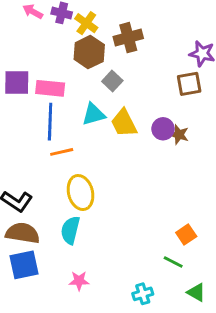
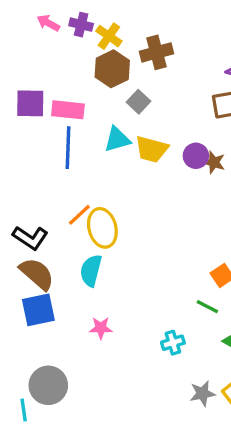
yellow trapezoid: (124, 123) -> (152, 149), turned -48
orange line: (62, 152) -> (79, 215), moved, turned -30
brown semicircle: (23, 233) -> (37, 274), turned 32

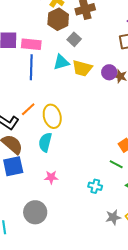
orange line: (79, 215) -> (28, 109), moved
cyan cross: (173, 343) -> (95, 186), turned 32
gray circle: (48, 385) -> (35, 212), moved

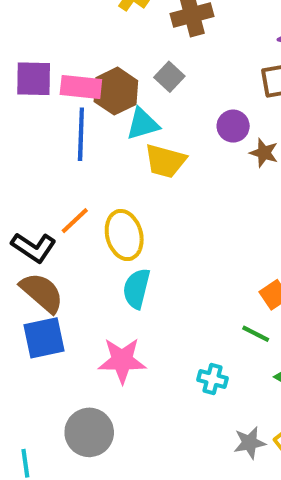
brown hexagon: (58, 19) -> (116, 91), moved
yellow trapezoid: (82, 68) -> (165, 161), moved
purple circle: (109, 72) -> (233, 126), moved
cyan semicircle: (45, 142) -> (136, 288), moved
pink star: (51, 177) -> (122, 360), size x1.6

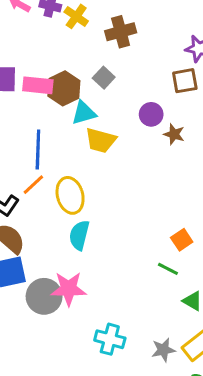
blue line: (81, 134) -> (38, 150), moved
cyan cross: (213, 379) -> (110, 339), moved, size x1.4
gray circle: (89, 432) -> (44, 296), moved

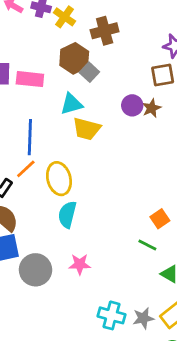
brown hexagon: (64, 88) -> (74, 58), moved
brown star: (174, 134) -> (152, 108), moved, turned 30
pink star: (69, 289) -> (80, 264), moved, size x0.7
cyan cross: (110, 339) -> (111, 315), moved

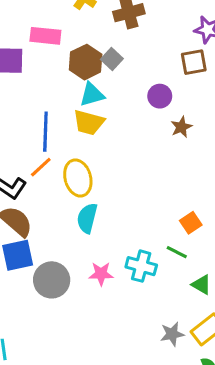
brown hexagon: (74, 58) -> (86, 62), moved
pink rectangle: (30, 79) -> (45, 36), moved
brown star: (152, 108) -> (181, 127), moved
yellow trapezoid: (87, 129) -> (89, 122), moved
cyan cross: (111, 315) -> (141, 266), moved

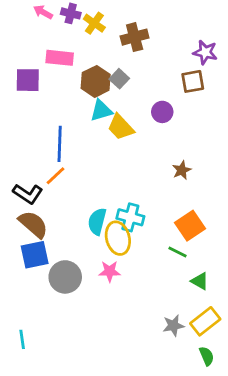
yellow trapezoid: (89, 122) -> (121, 127), moved, turned 32
brown star: (181, 127) -> (182, 170), moved
yellow ellipse: (78, 178) -> (118, 238), moved
orange square: (191, 223) -> (190, 226), size x1.5
cyan cross: (141, 266) -> (130, 217), moved

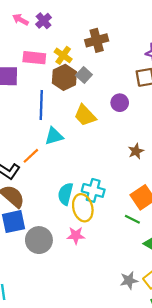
purple cross: (71, 13) -> (44, 21), turned 35
yellow cross: (94, 23) -> (63, 55), moved
cyan triangle: (101, 111) -> (54, 136), moved
blue line: (60, 144) -> (41, 105), moved

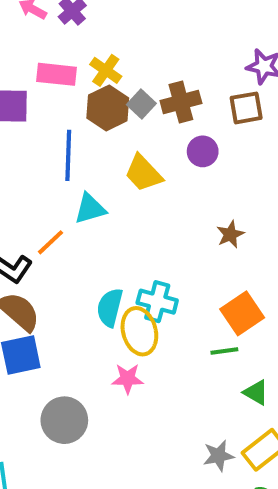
brown cross: (97, 40) -> (181, 102), moved
green line: (132, 219) -> (224, 351), turned -35
gray circle: (39, 240) -> (64, 420), moved

